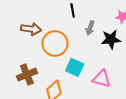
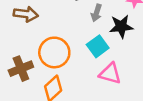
orange circle: (55, 43) -> (54, 52), moved
cyan square: (75, 67) -> (98, 46), moved, turned 30

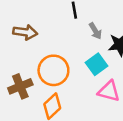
gray arrow: (96, 13) -> (95, 31), turned -49

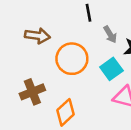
orange circle: (53, 70) -> (72, 59), moved

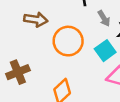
brown cross: (32, 92) -> (18, 72), moved

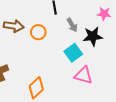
orange circle: (68, 41) -> (38, 32), moved, size x0.6

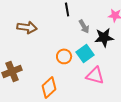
orange circle: (38, 32) -> (64, 56), moved

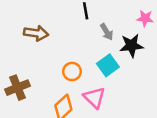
orange circle: (64, 56) -> (72, 71), moved
pink triangle: (95, 75) -> (94, 98), moved, turned 30

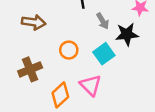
orange circle: (72, 71) -> (69, 50), moved
brown cross: (17, 88) -> (30, 69), moved

